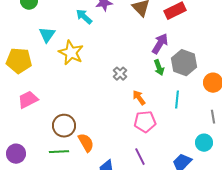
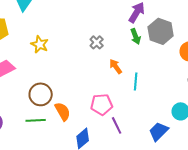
yellow star: (71, 53) -> (40, 44), moved, size x0.7
cyan line: (177, 100) -> (136, 81), moved
pink pentagon: (145, 122) -> (102, 104), moved

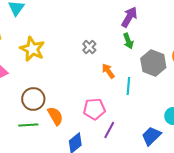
gray hexagon: (161, 31) -> (153, 63), moved
yellow star: (40, 44) -> (32, 49), size x1.4
purple line: (117, 125) -> (109, 130), turned 54

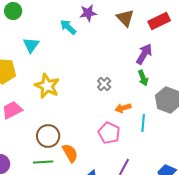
orange arrow: (108, 71) -> (123, 108), turned -70
pink pentagon: (94, 109) -> (109, 133), moved, turned 30

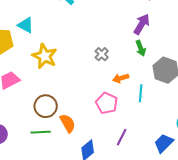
cyan triangle: (31, 45) -> (26, 25), moved, turned -36

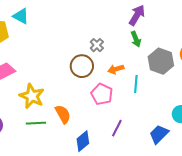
yellow star: (45, 56) -> (32, 96), moved
brown circle: (46, 106) -> (82, 66), moved

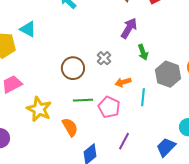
purple arrow: (137, 15) -> (129, 28), moved
brown circle: (82, 66) -> (73, 68), moved
green line: (36, 123) -> (83, 100), moved

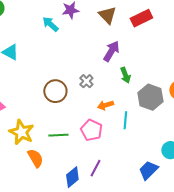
green line: (83, 100) -> (58, 135), moved
orange semicircle: (70, 127) -> (35, 158), moved
purple line: (124, 141) -> (95, 168), moved

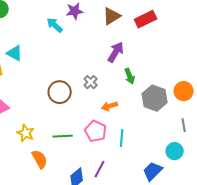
brown triangle: (107, 15) -> (112, 16), turned 42
cyan line: (125, 120) -> (122, 138), moved
yellow star: (21, 132) -> (26, 133), size x0.7

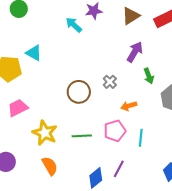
pink pentagon: (96, 131) -> (115, 131), turned 30
yellow star: (26, 133) -> (45, 133), size x1.4
orange semicircle: (40, 159) -> (50, 166), moved

